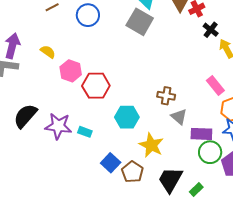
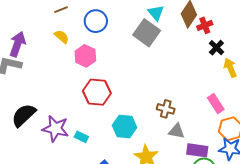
yellow semicircle: (48, 52) -> (62, 37), moved
pink hexagon: (71, 71) -> (85, 56), moved
gray triangle: (179, 117) -> (176, 131), turned -36

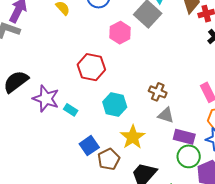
pink hexagon: (85, 56) -> (120, 33), moved

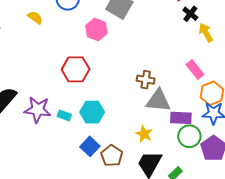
cyan hexagon: (115, 105) -> (92, 112), moved
gray triangle: (166, 115) -> (158, 101), size x1.5
yellow star: (133, 137) -> (144, 134), moved, size x0.7

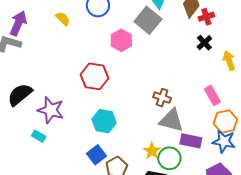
black cross: (190, 14) -> (204, 43), moved
cyan rectangle: (64, 115) -> (39, 136), moved
green circle: (189, 136) -> (169, 158), moved

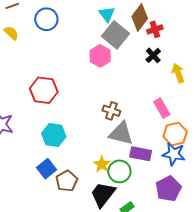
gray square: (148, 20) -> (116, 35), moved
pink hexagon: (121, 40) -> (100, 56), moved

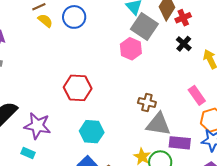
yellow semicircle: (11, 33) -> (45, 21), moved

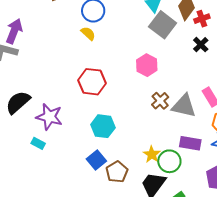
yellow semicircle: (45, 21) -> (88, 33), moved
pink hexagon: (131, 49) -> (147, 65), moved
brown cross: (147, 102) -> (160, 101), turned 30
gray triangle: (158, 124) -> (184, 106), moved

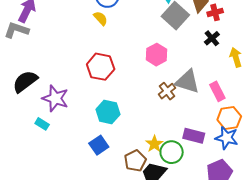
gray triangle: (184, 106) -> (187, 82), moved
brown pentagon: (117, 172) -> (135, 161), moved

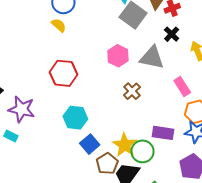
gray triangle: (187, 82) -> (152, 58), moved
yellow star: (154, 144) -> (125, 145), size x1.4
blue square: (99, 145) -> (90, 144), moved

